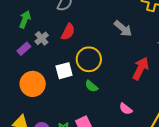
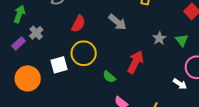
red semicircle: (68, 32) -> (78, 24), moved
green semicircle: (91, 86) -> (109, 77), moved

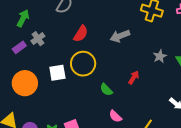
gray arrow: (118, 22) -> (120, 36), turned 114
red arrow: (135, 62) -> (134, 77), size x0.6

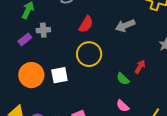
gray cross: (38, 39) -> (43, 30), turned 32
white square: (57, 73) -> (59, 75), moved
green semicircle: (106, 90) -> (123, 79), moved

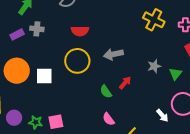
red semicircle: (86, 24) -> (80, 31), turned 48
gray arrow: (125, 26) -> (113, 54), moved
pink semicircle: (123, 106) -> (109, 119), moved

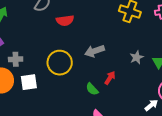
gray cross: (37, 29) -> (16, 59), moved
red semicircle: (80, 31) -> (65, 20), moved
white arrow: (162, 116) -> (151, 105), turned -80

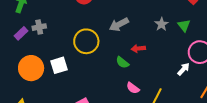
gray cross: (16, 59) -> (39, 27), moved
red arrow: (110, 78) -> (138, 49), turned -120

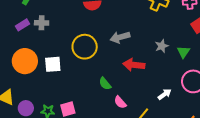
red arrow: (138, 49) -> (134, 65), size x1.5
green semicircle: (122, 62) -> (105, 84), moved
white arrow: (183, 69) -> (165, 94), moved

